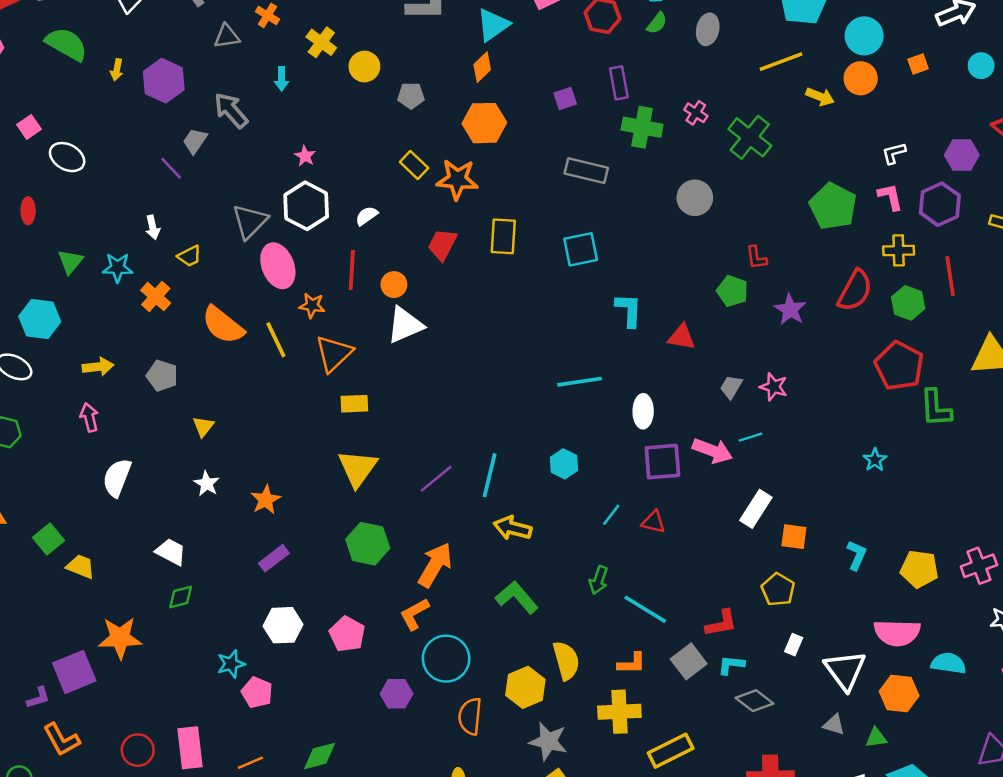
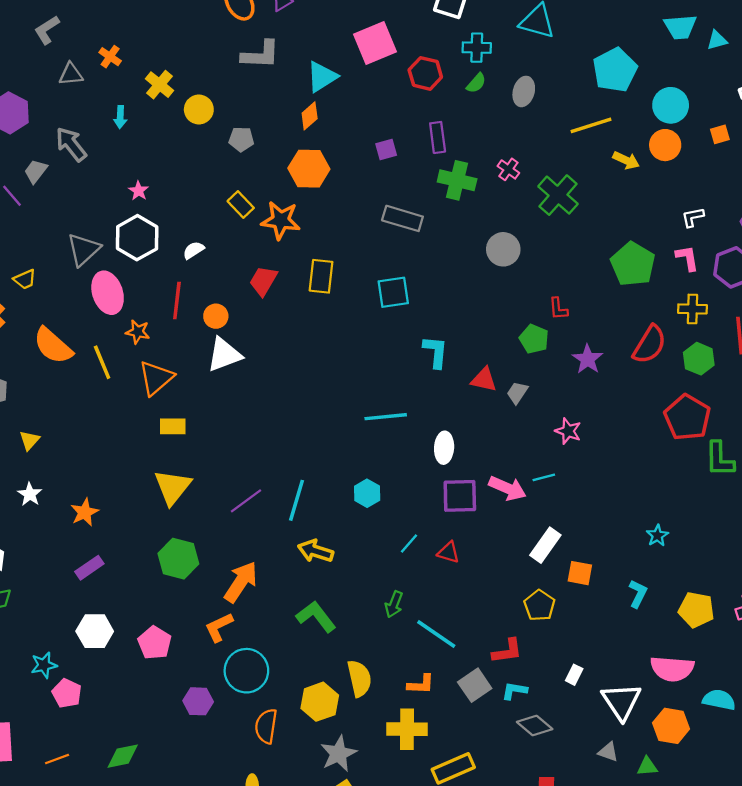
gray trapezoid: (731, 387) -> (517, 393), moved
cyan star: (875, 460) -> (657, 536), moved
yellow pentagon: (778, 590) -> (539, 605), moved
gray star: (548, 741) -> (339, 754), turned 30

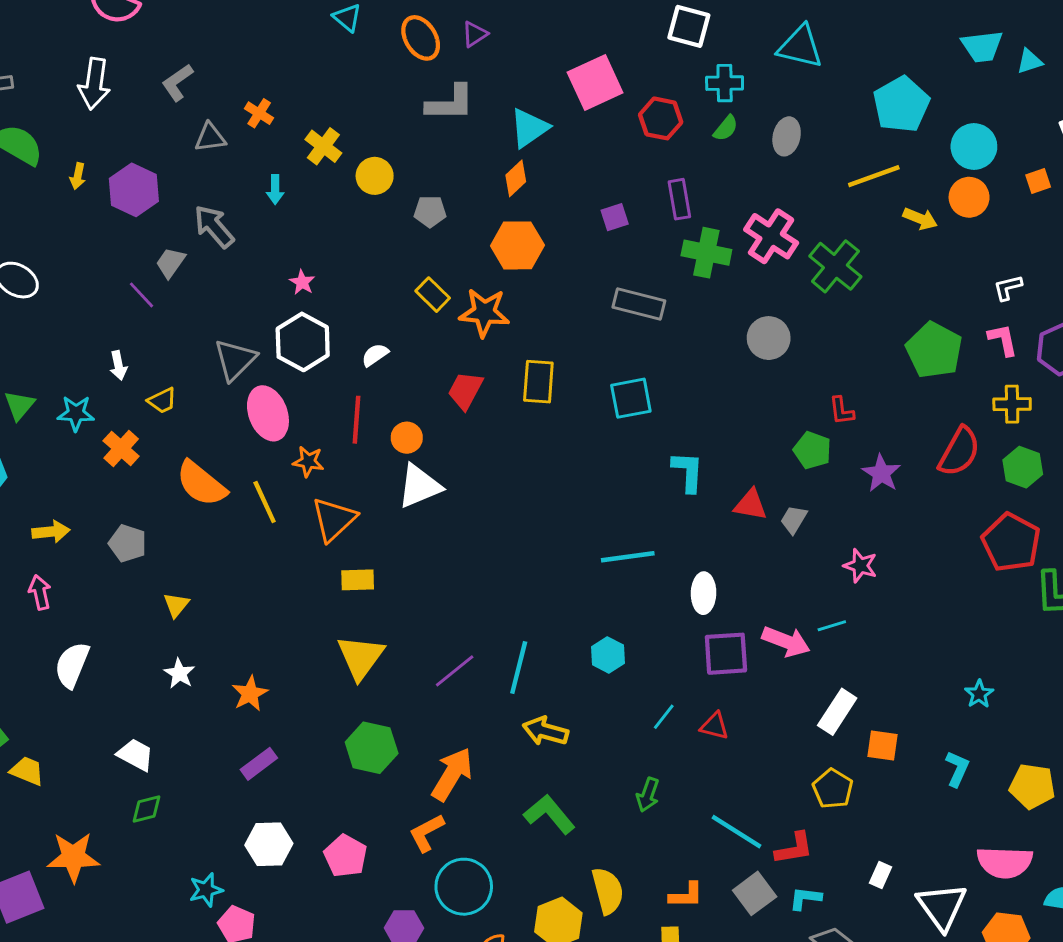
pink cross: (508, 169) -> (771, 236), size x1.8
cyan line: (436, 634) -> (737, 832), moved

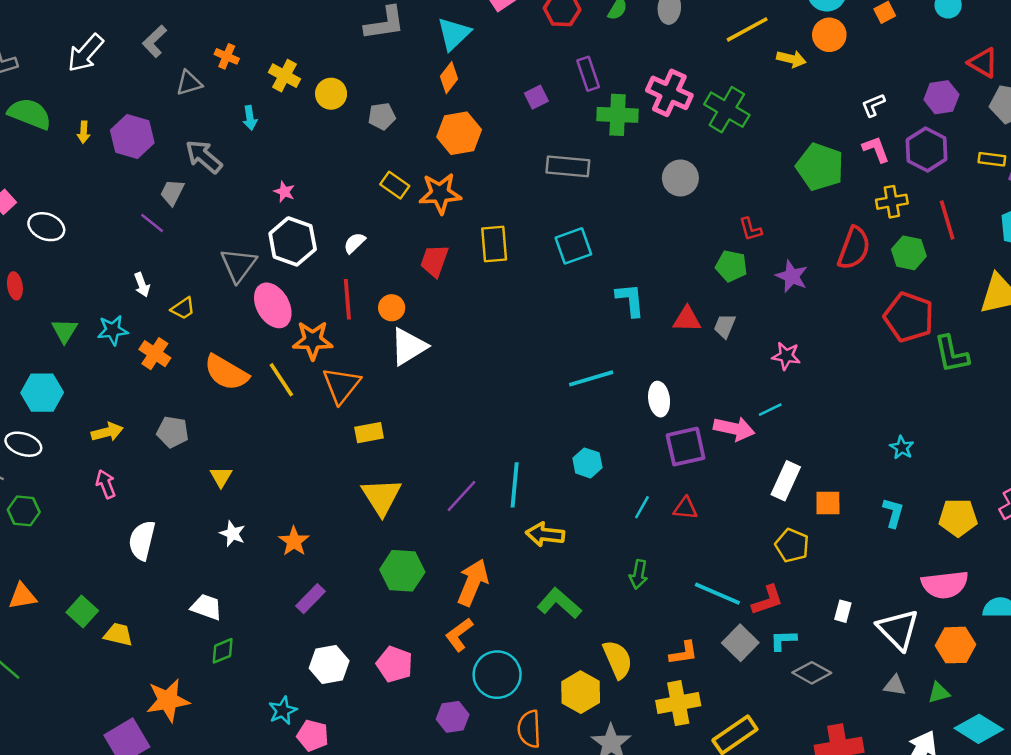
white arrow: (94, 84) -> (86, 53), turned 42
orange star: (308, 462) -> (313, 340), size x1.5

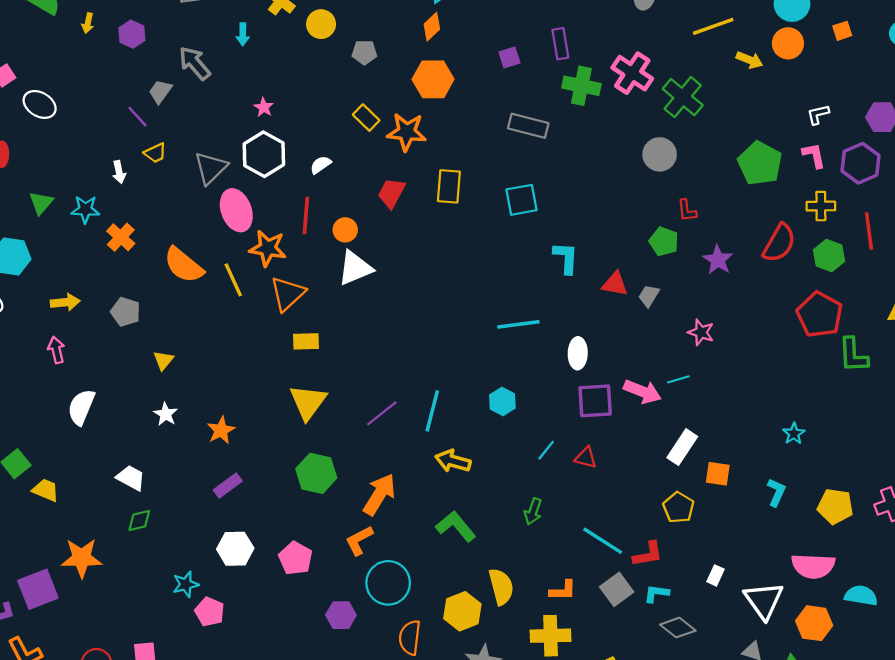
purple hexagon: (132, 136) -> (132, 34), size x0.7
gray circle: (680, 178) -> (660, 154), moved
yellow trapezoid: (183, 308) -> (155, 153), moved

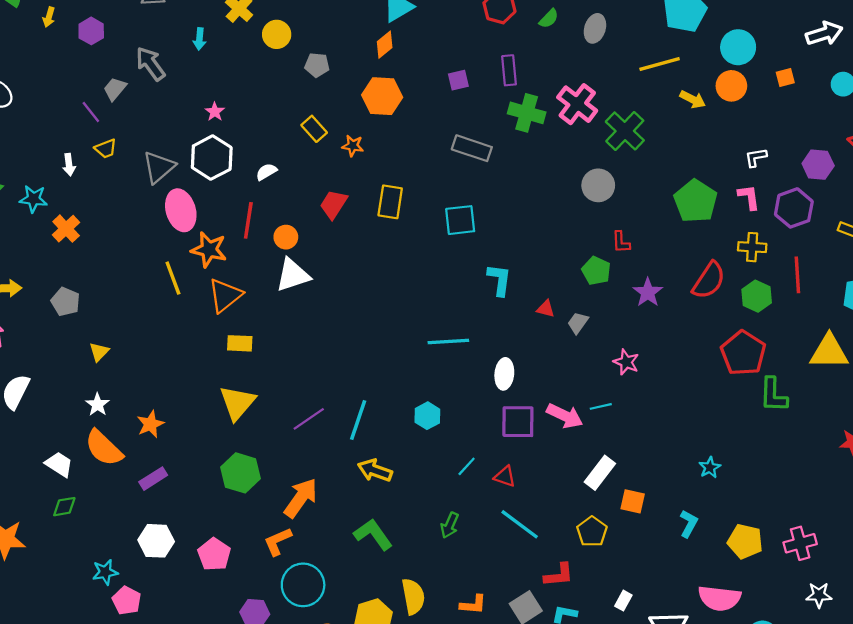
orange star: (407, 132) -> (353, 146), size x0.6
orange semicircle: (184, 265) -> (104, 448), moved
red triangle: (615, 284) -> (546, 309), size x0.7
cyan line: (603, 541) -> (520, 524), moved

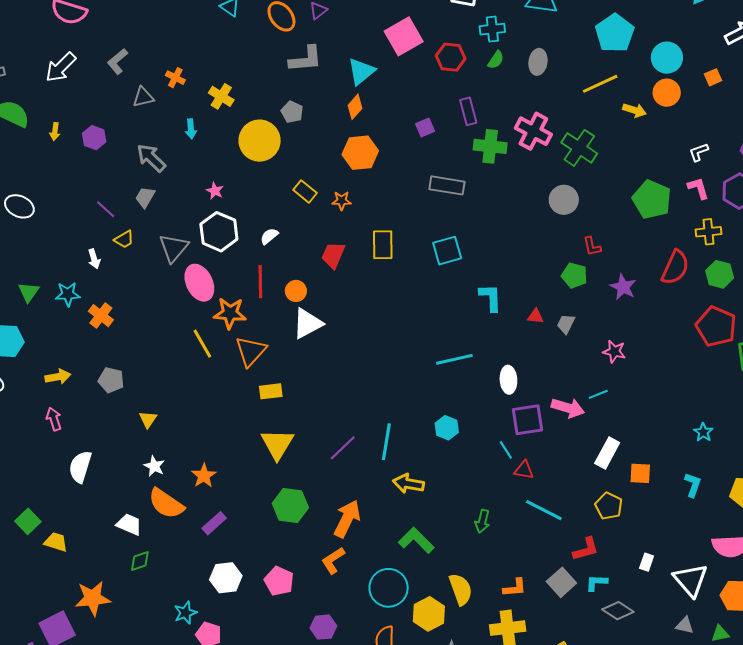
yellow circle: (277, 34) -> (260, 141), moved, size x1.6
gray pentagon: (317, 65) -> (292, 112), moved, turned 30
gray trapezoid: (115, 89) -> (145, 197), moved
cyan line: (467, 466) -> (506, 450), moved, turned -66
cyan circle: (303, 585) -> (389, 588), moved

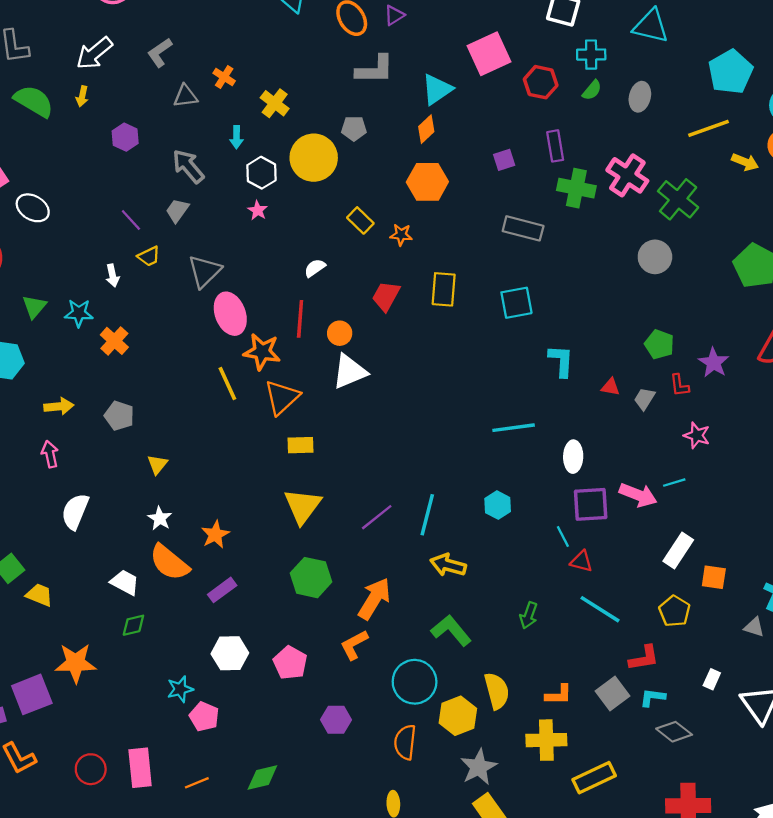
gray pentagon: (292, 112) -> (354, 128), turned -30
yellow arrow: (55, 132) -> (82, 96), moved
white hexagon: (219, 232) -> (261, 173), moved, size x0.7
red L-shape: (592, 246) -> (679, 385), moved
gray triangle: (685, 625) -> (754, 627), moved

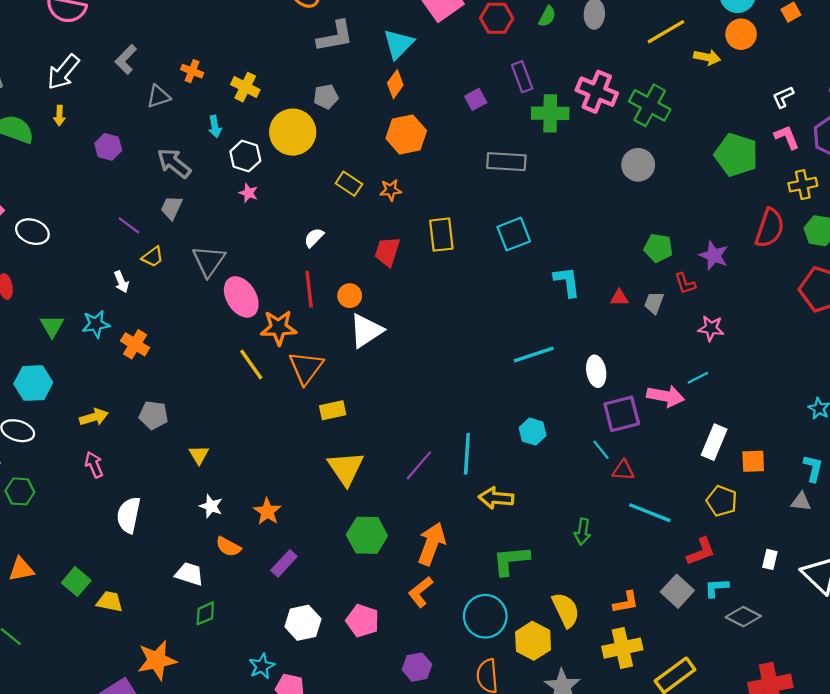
orange semicircle: (169, 562) -> (228, 547), size x0.6
green L-shape: (451, 630) -> (511, 560), turned -45

